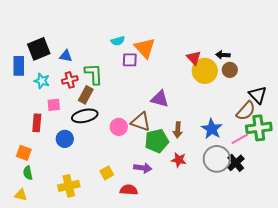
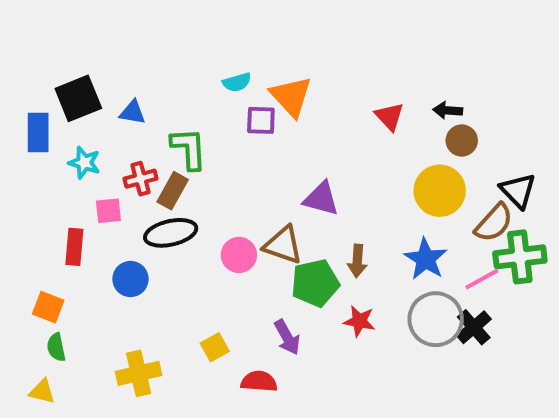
yellow circle: (205, 71) -> (440, 191), moved
red cross: (70, 80) -> (141, 179), moved
purple arrow: (143, 168) -> (287, 337), turned 54

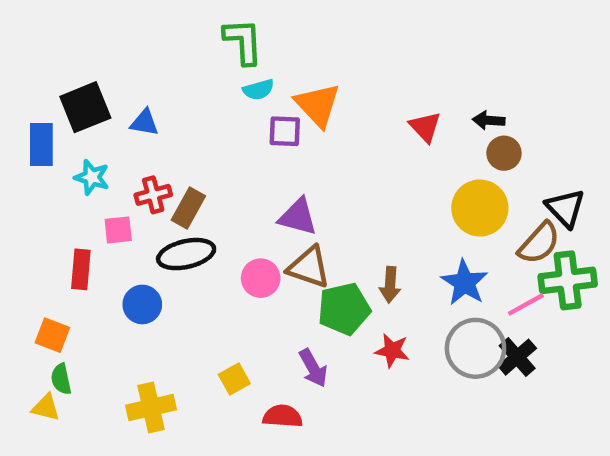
green L-shape: (189, 149) -> (243, 41), moved
purple triangle: (321, 199) -> (298, 217), moved
yellow triangle: (42, 391) -> (46, 408), moved

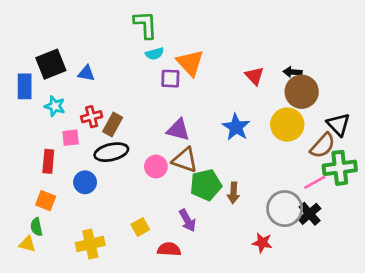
brown circle: (504, 153) -> (302, 92), size x1.6
blue star: (465, 283) -> (236, 127), moved
brown arrow: (390, 285) -> (233, 193), moved
orange square: (52, 335) -> (46, 201), moved
red star: (392, 351) -> (262, 243), moved

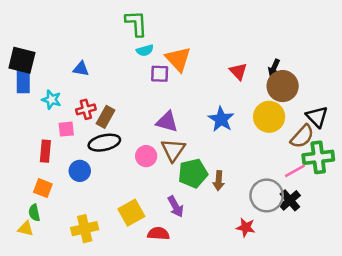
black square: (51, 64) -> (22, 60), moved, turned 36
black arrow: (292, 72) -> (274, 68), turned -70
brown triangle: (185, 160) -> (173, 150), turned 45
yellow square: (140, 227) -> (131, 213), size x1.5

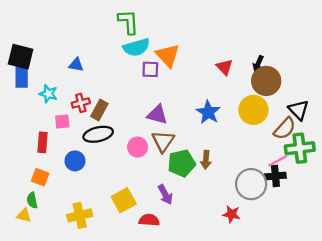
cyan semicircle: (145, 50) -> (136, 47), size x1.6
brown arrow: (219, 181) -> (206, 160), moved
black cross: (290, 200) -> (275, 176), moved, turned 36

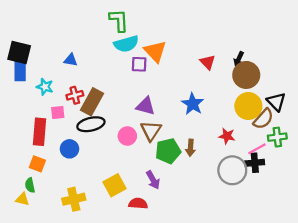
brown rectangle: (99, 110) -> (92, 102), size x1.4
yellow circle: (253, 110) -> (248, 106), moved
red rectangle: (43, 142) -> (40, 132), size x1.4
green cross: (300, 148) -> (277, 137), size x0.7
red star: (231, 214) -> (227, 136), moved

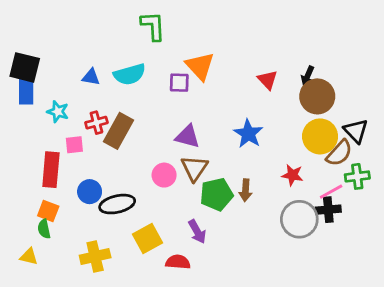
cyan semicircle: (126, 44) -> (130, 74), moved
black ellipse: (91, 124) -> (117, 204), moved
green semicircle: (30, 185) -> (44, 229), moved

